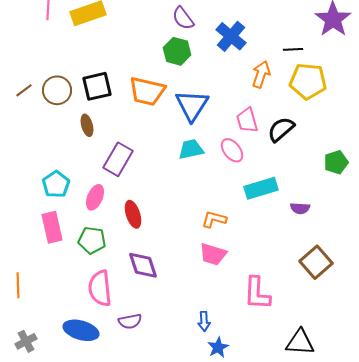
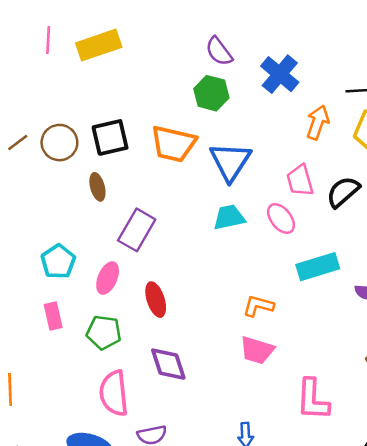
pink rectangle: (52, 227) -> (53, 316), size x0.7

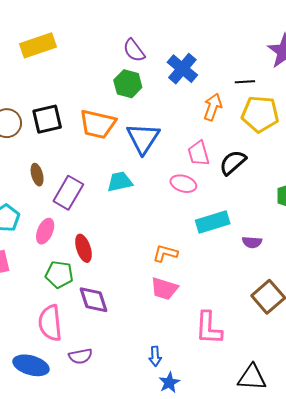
brown ellipse: (97, 187) -> (37, 175), moved
cyan trapezoid: (229, 217) -> (120, 182), moved
pink ellipse: (281, 219) -> (183, 184), turned -35
green pentagon: (104, 332) -> (59, 275), moved

